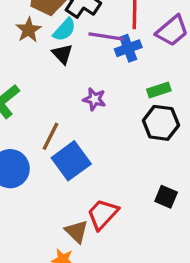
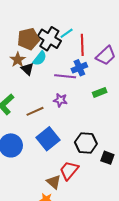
purple line: (106, 37) -> (65, 76), moved
black triangle: (62, 54) -> (27, 69), moved
black hexagon: (161, 123) -> (86, 143), moved
brown line: (50, 136) -> (35, 111), moved, turned 42

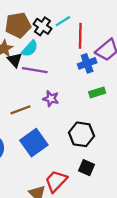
black cross: (49, 39) -> (42, 26), size x0.7
blue cross: (79, 68) -> (87, 63), moved
purple line: (65, 76) -> (35, 70), moved
black hexagon: (86, 143) -> (81, 134), moved
black square: (107, 158) -> (87, 168), moved

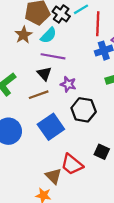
black triangle: (15, 60) -> (44, 74), moved
black hexagon: (81, 134) -> (84, 110), moved
red trapezoid: (56, 181) -> (72, 164), turned -95

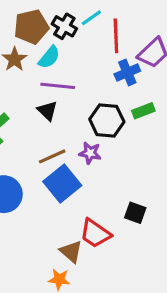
purple star: (68, 84) -> (90, 153), moved
brown line: (39, 95) -> (52, 156), moved
black hexagon: (84, 110) -> (107, 121), moved

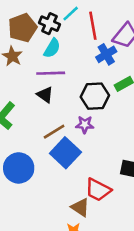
cyan semicircle: (49, 57) -> (52, 48), moved

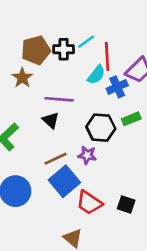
black cross: (49, 24) -> (64, 49), turned -30
cyan semicircle: (52, 48) -> (96, 75), moved
red trapezoid: (98, 190) -> (89, 203), moved

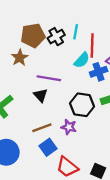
cyan line: (86, 42) -> (76, 32), turned -48
black cross: (64, 49) -> (56, 37), turned -35
blue square: (64, 181) -> (48, 147), size x0.7

